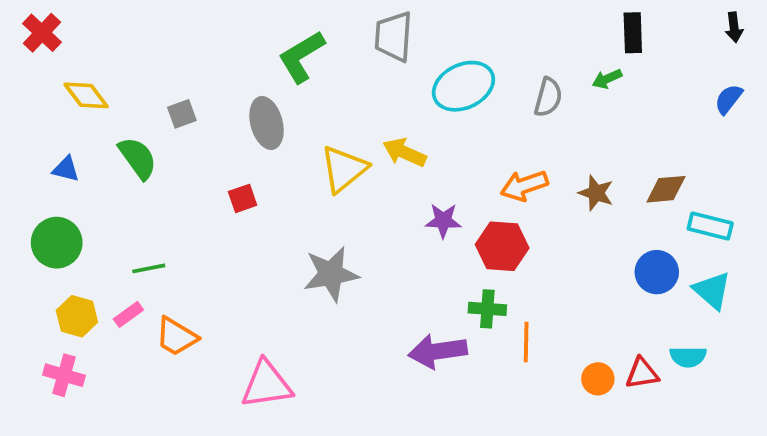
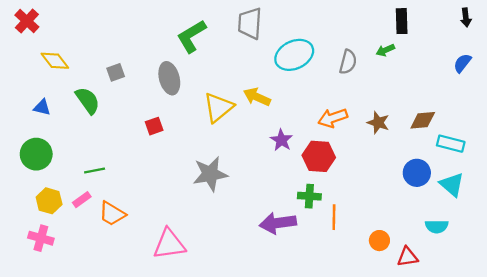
purple star: (443, 221) -> (281, 140), turned 30
red triangle: (642, 373) -> (407, 257), moved

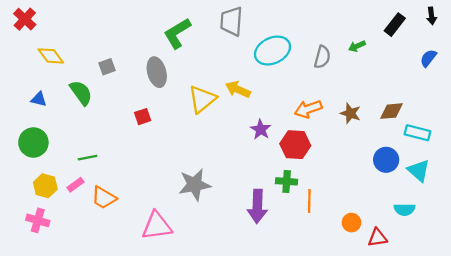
black rectangle: (402, 21) -> (395, 25), moved, turned 40
gray star: (210, 174) -> (195, 185), moved
purple arrow: (278, 223) -> (257, 206), turned -80

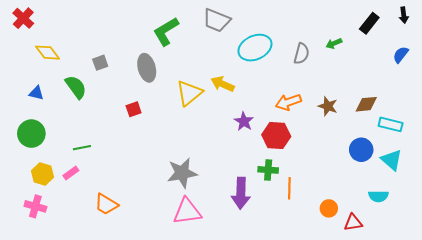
gray trapezoid: (231, 21) -> (217, 20), turned -72
orange trapezoid: (104, 198) -> (106, 204), moved
pink triangle: (157, 226) -> (187, 211), moved

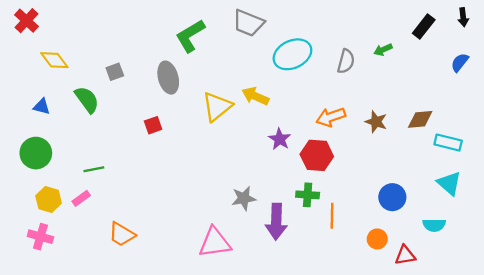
blue circle: (361, 150) -> (392, 197), moved
gray star: (182, 173) -> (244, 198), moved, size x0.7

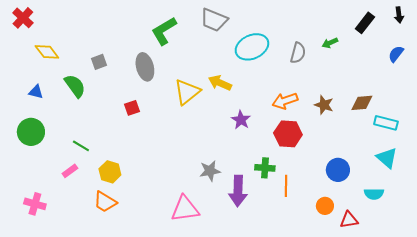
red hexagon: (317, 155) -> (288, 134), moved
green line: (94, 169) -> (81, 146), turned 42
yellow hexagon: (49, 199) -> (110, 172), moved

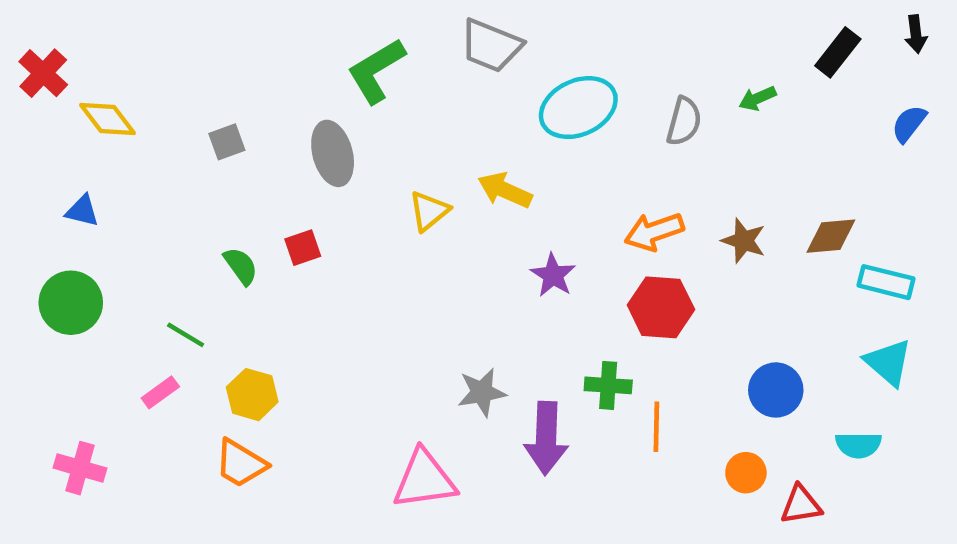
red cross: (23, 18) -> (43, 73), moved
green semicircle: (75, 86) -> (241, 266), moved, size x0.7
yellow triangle: (187, 92) -> (429, 211), size x0.7

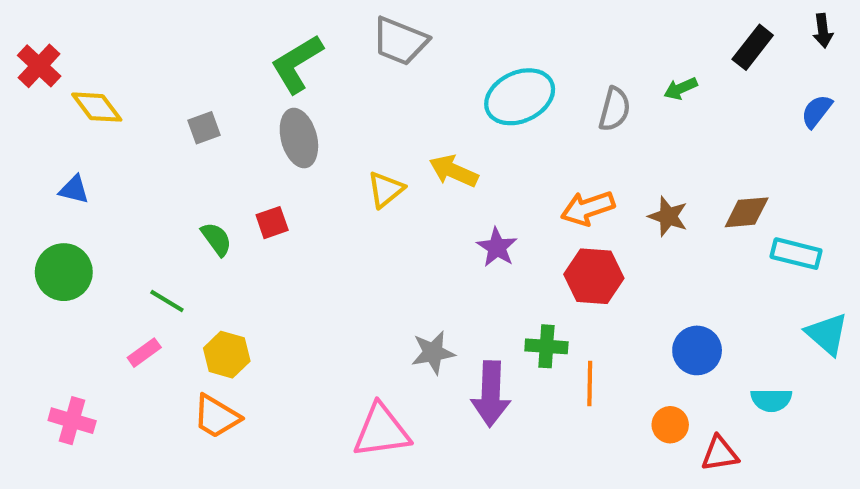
gray trapezoid: (491, 46) -> (400, 41), moved
green L-shape: (376, 71) -> (297, 64), moved
cyan triangle: (888, 362) -> (827, 334), moved

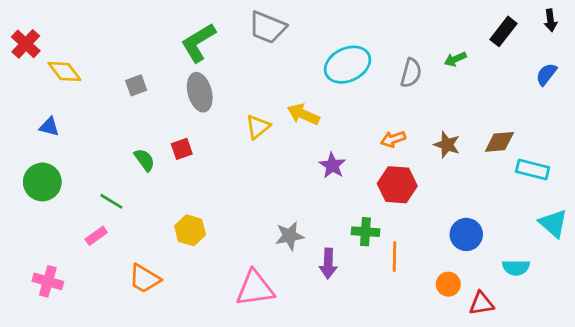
orange arrow: (588, 208) -> (393, 139), size x0.7
yellow hexagon: (227, 355) -> (190, 230), moved
purple arrow: (491, 394) -> (328, 263), size x0.7

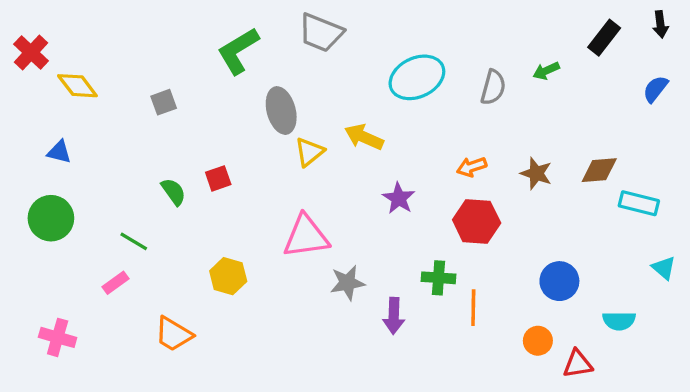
gray ellipse: (200, 92) -> (281, 111), moved
cyan triangle: (553, 223) -> (664, 268), size x0.7
pink triangle: (255, 288) -> (306, 236), moved

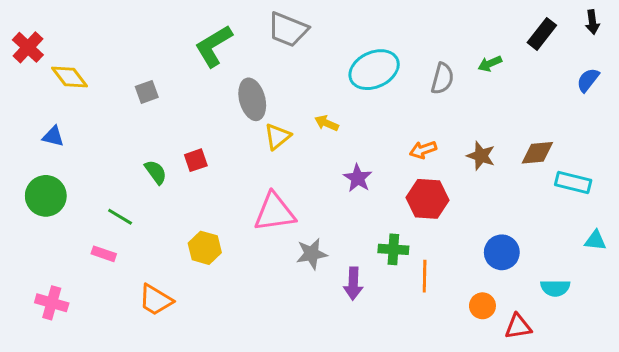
yellow arrow: (364, 137) -> (327, 123), size x0.7
cyan triangle: (664, 268) -> (595, 240), turned -35
pink rectangle: (116, 283) -> (104, 254), turned 55

